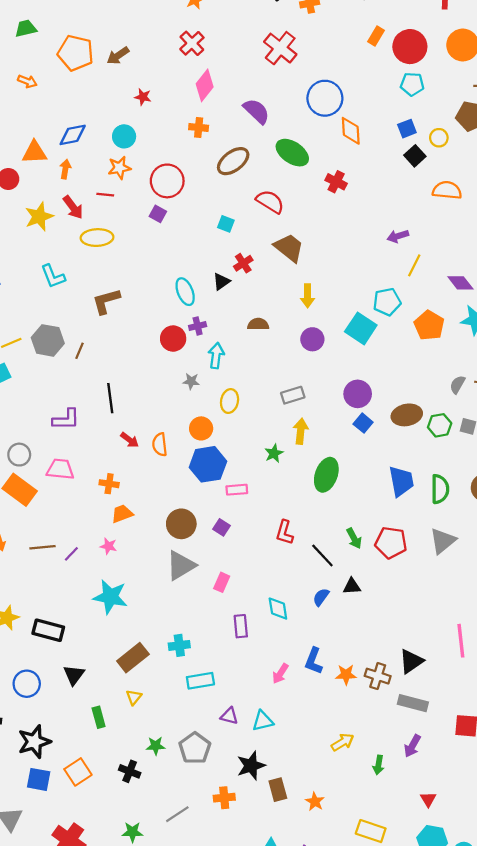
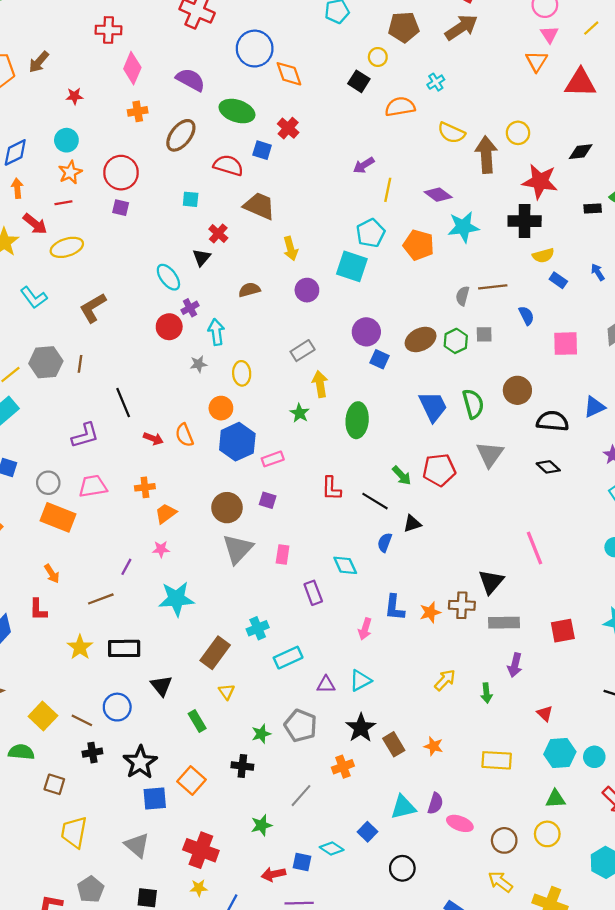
red cross: (192, 43) -> (108, 30), turned -30
blue square: (407, 129) -> (262, 150), moved, turned -36
red cross: (336, 182) -> (288, 128), turned 30
brown line: (42, 547) -> (101, 599), moved

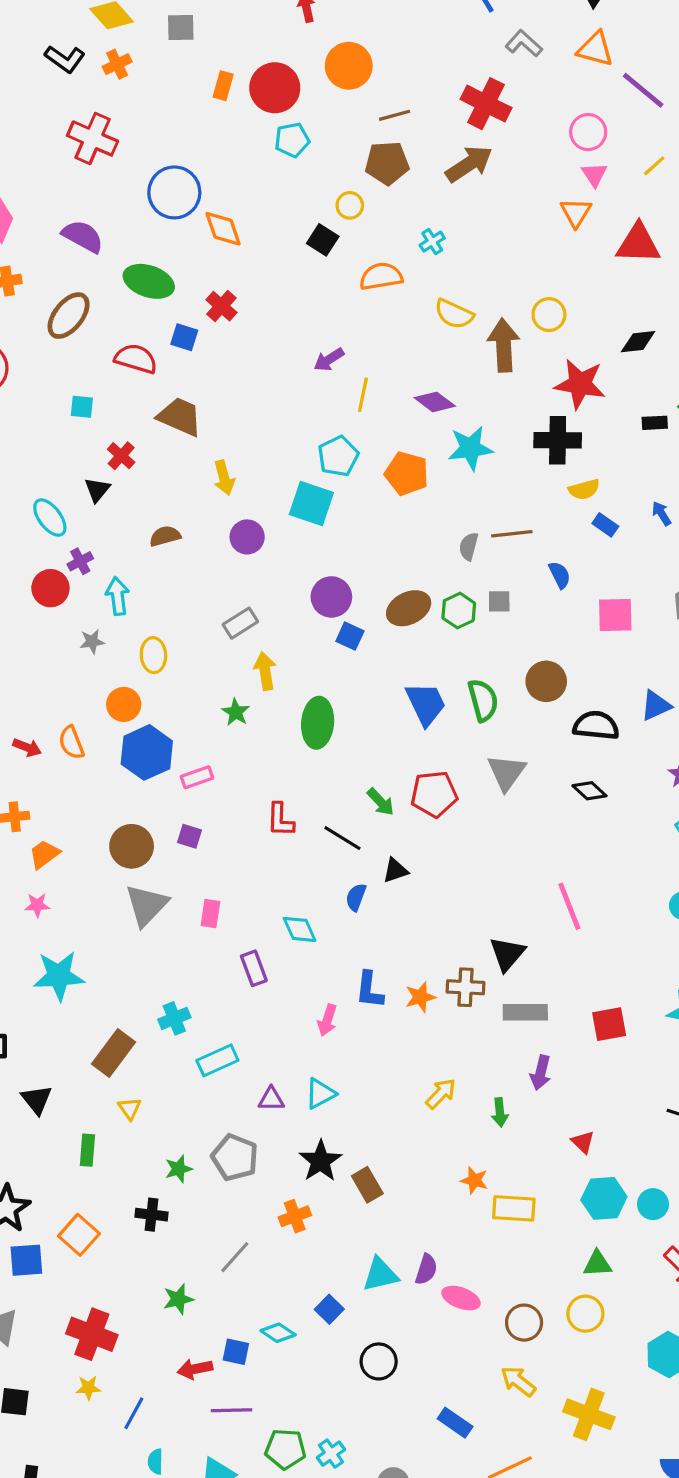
green rectangle: (197, 721) -> (87, 1150), turned 35
orange star: (434, 746) -> (474, 1180), moved

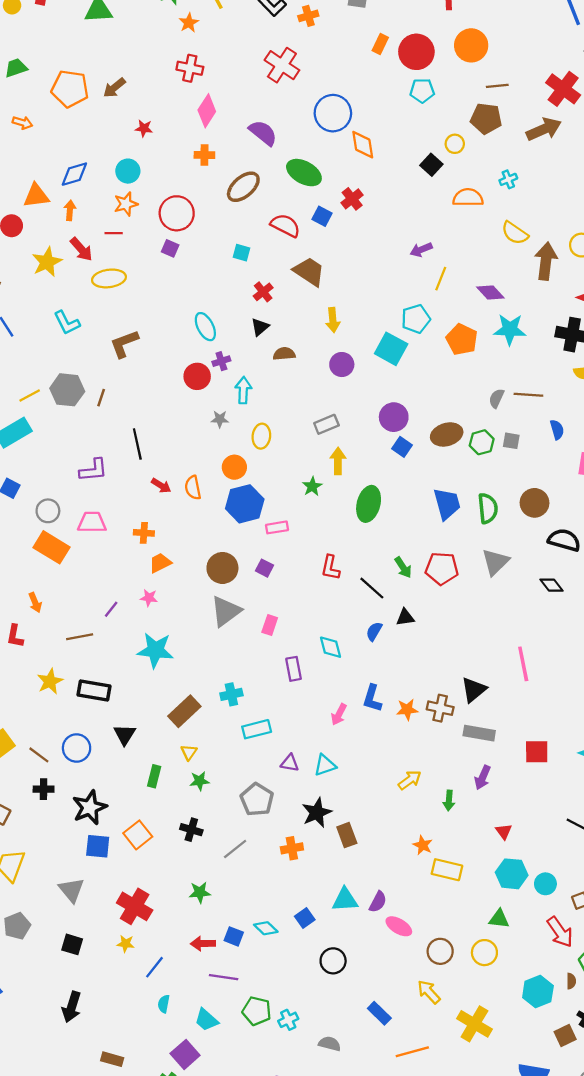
black triangle: (97, 490) -> (260, 327), moved
green star: (179, 1169) -> (199, 781), moved
gray line: (235, 1257) -> (235, 849), moved

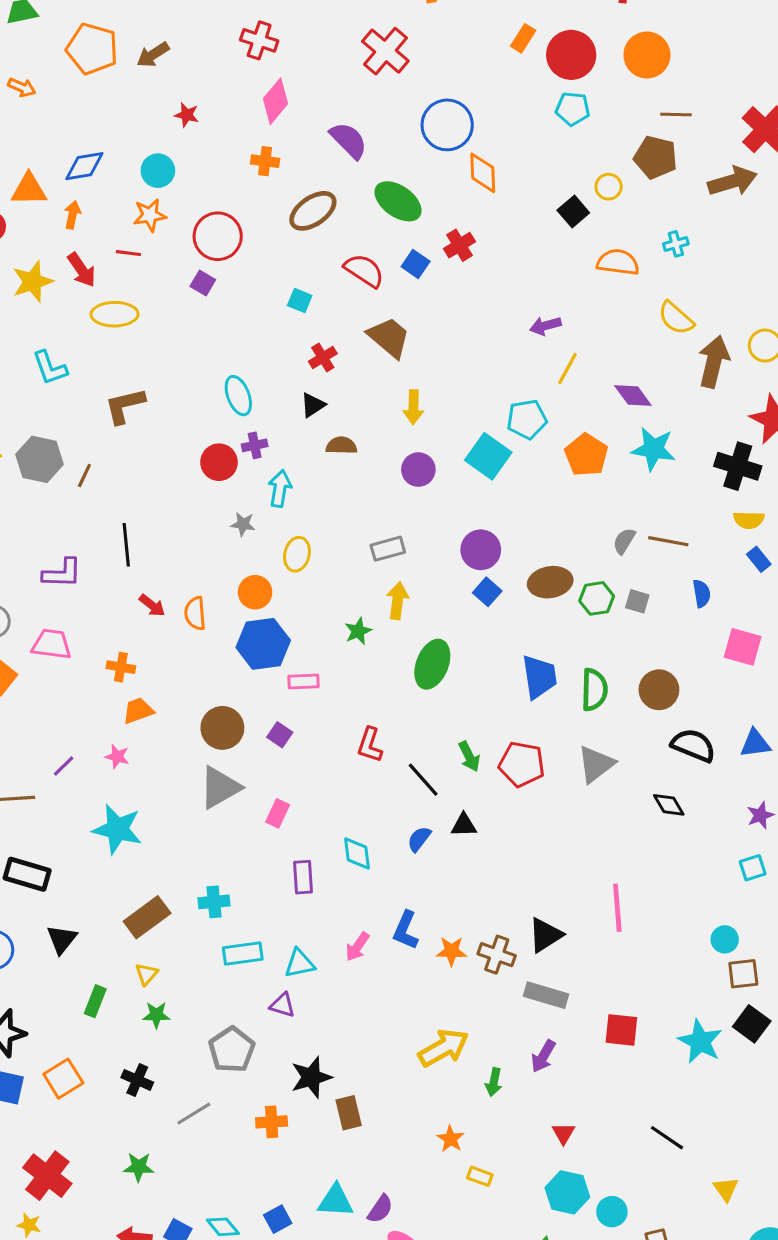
cyan triangle: (325, 765) -> (300, 963), moved
yellow arrow: (410, 780) -> (444, 1048), size x1.5
yellow rectangle: (447, 870) -> (480, 1176), size x0.6

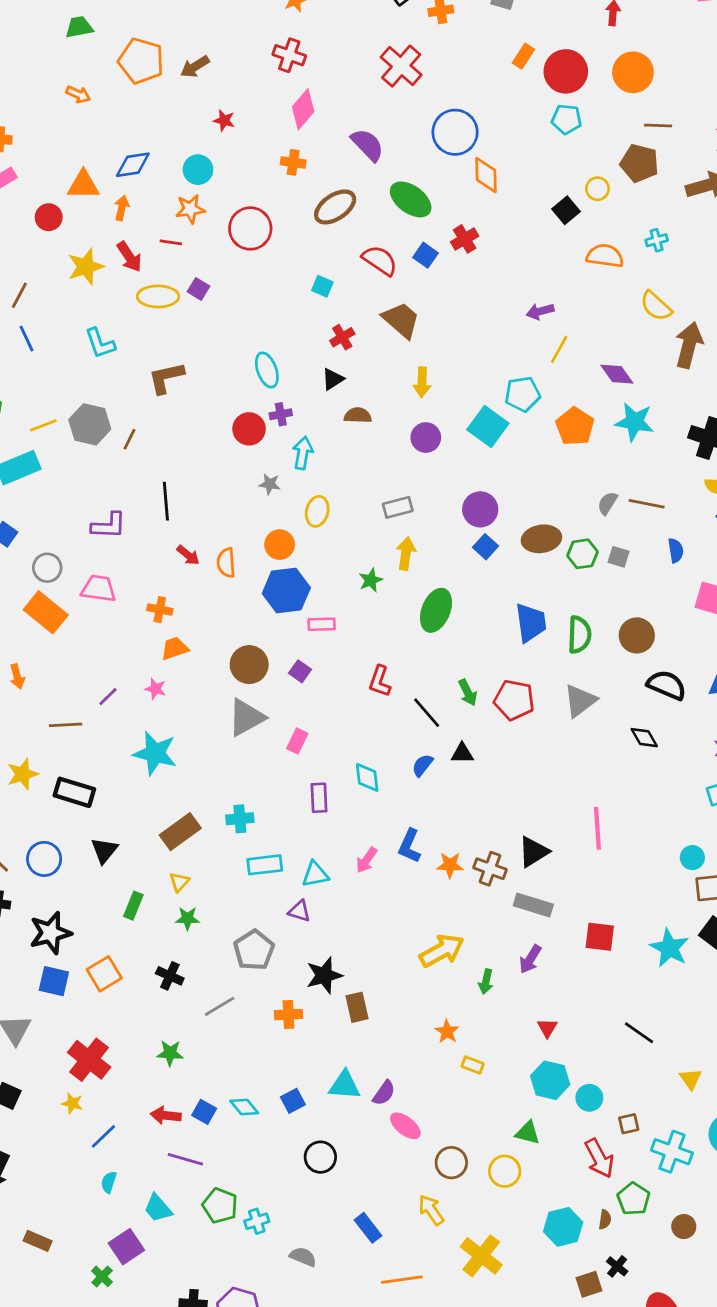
purple square: (203, 283) -> (199, 289), moved

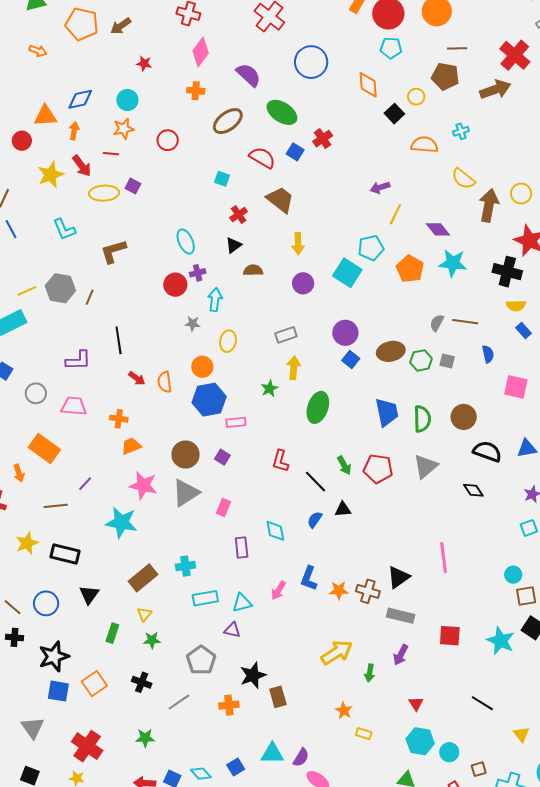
orange diamond: (486, 175) -> (368, 85), moved
red circle: (250, 228) -> (168, 140), size x0.7
orange rectangle: (46, 612) -> (44, 448), moved
pink star: (155, 689) -> (143, 485), moved, size x1.8

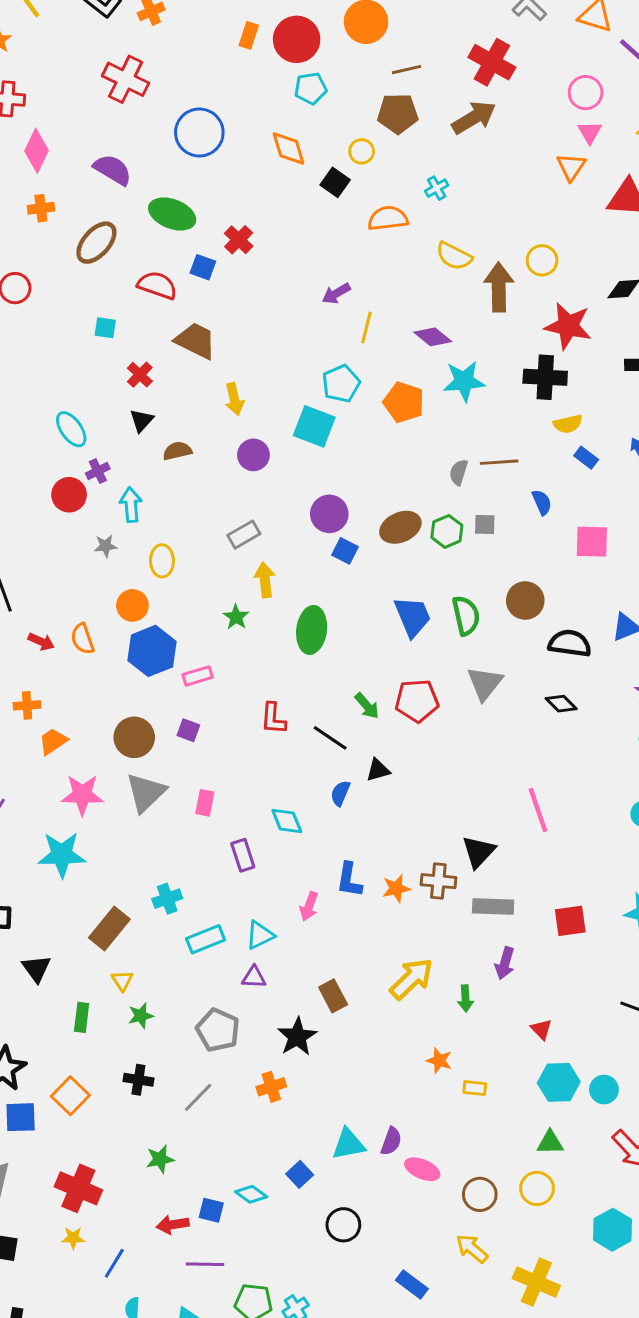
brown rectangle: (278, 697) -> (333, 996), moved

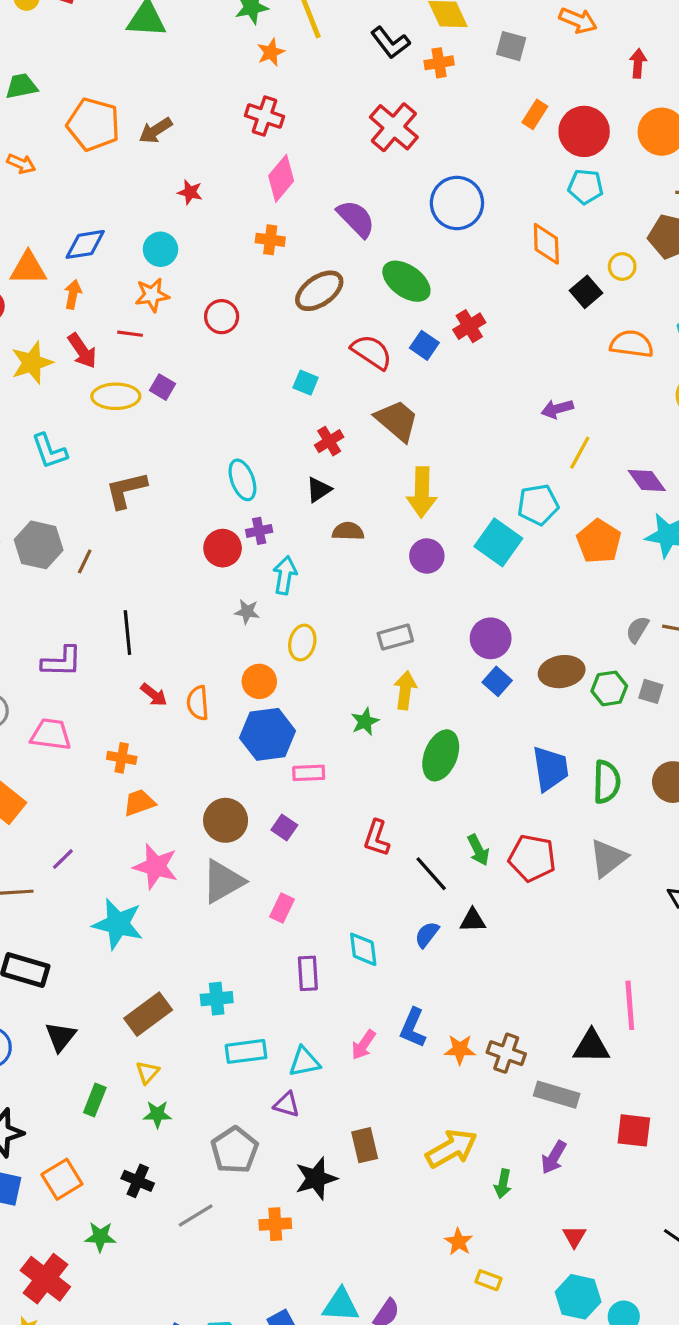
yellow arrow: (234, 399) -> (422, 492), size x1.4
black triangle: (478, 852) -> (591, 1046), moved, turned 33
green star: (160, 1159) -> (100, 1237), moved

